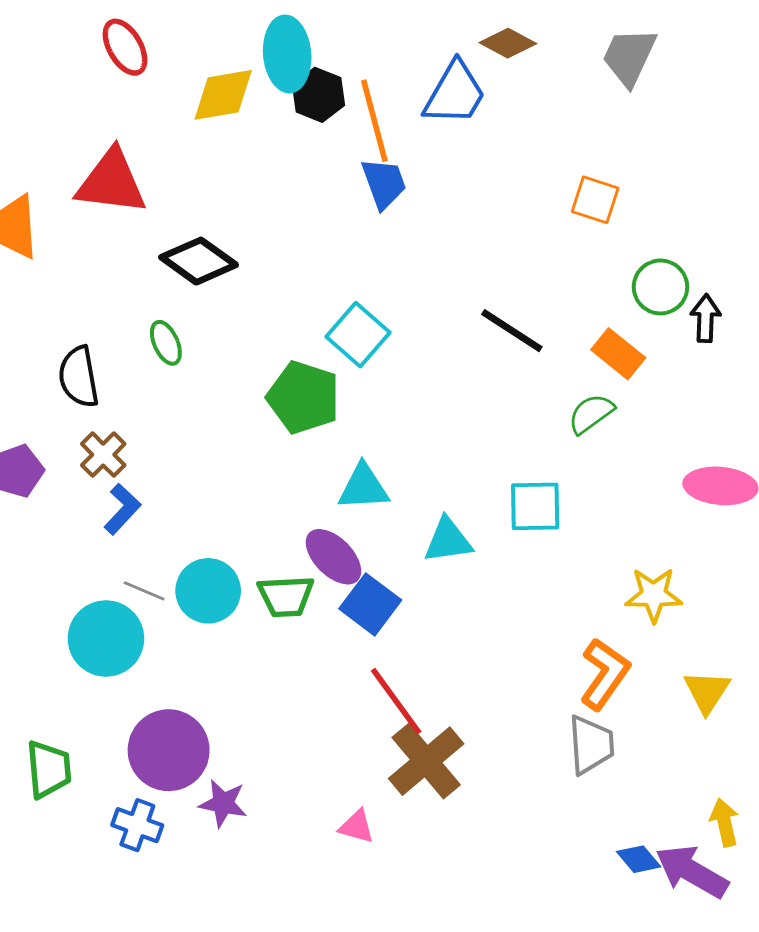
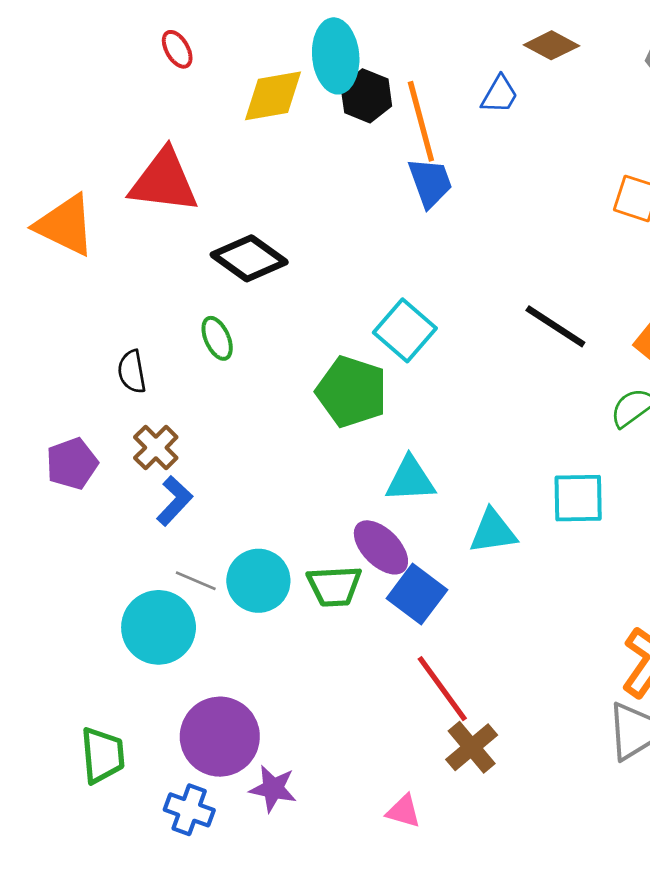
red ellipse: (125, 47) -> (177, 49), size x0.7
blue trapezoid: (455, 93) -> (500, 95), size x0.6
black semicircle: (79, 377) -> (132, 372), size x0.7
brown cross: (426, 761) -> (472, 747), size x0.7

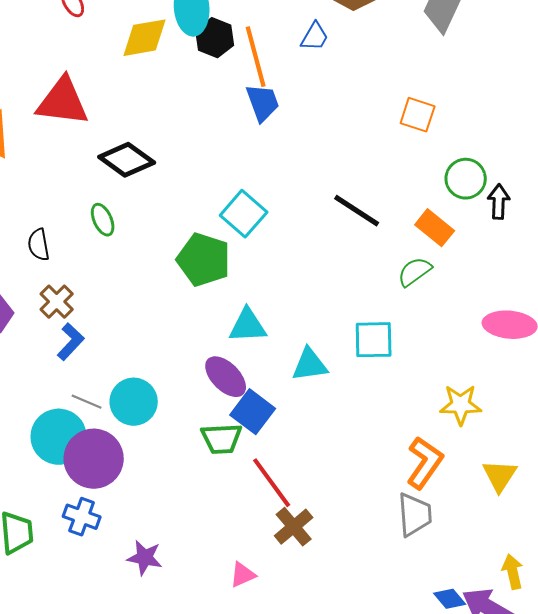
green trapezoid: (334, 586) -> (222, 439), moved
purple circle: (220, 737) -> (94, 459), moved
blue cross: (189, 810) -> (82, 517), moved
pink triangle: (404, 811) -> (243, 575), turned -40

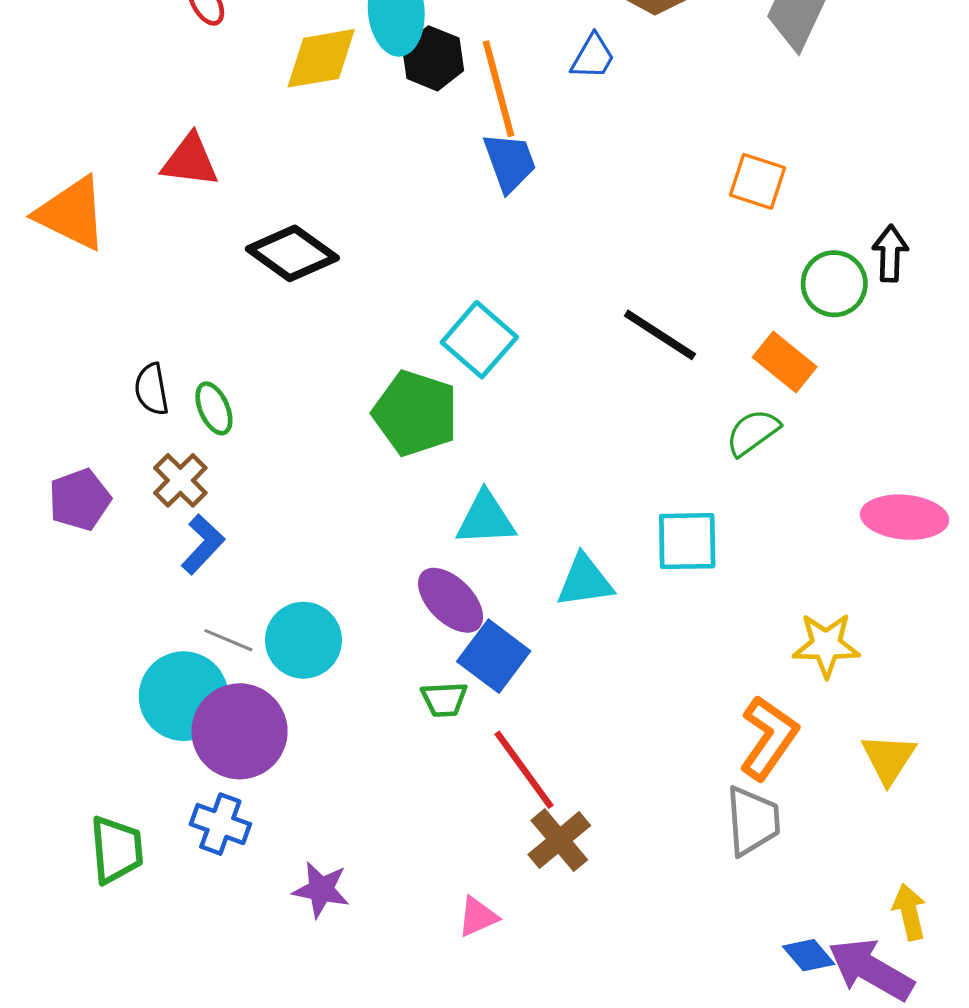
red triangle: (63, 102) -> (190, 161), size x0.7
black arrow: (499, 202) -> (890, 253), moved
green ellipse: (103, 220) -> (214, 408), moved
green trapezoid: (222, 439) -> (444, 699), size x0.7

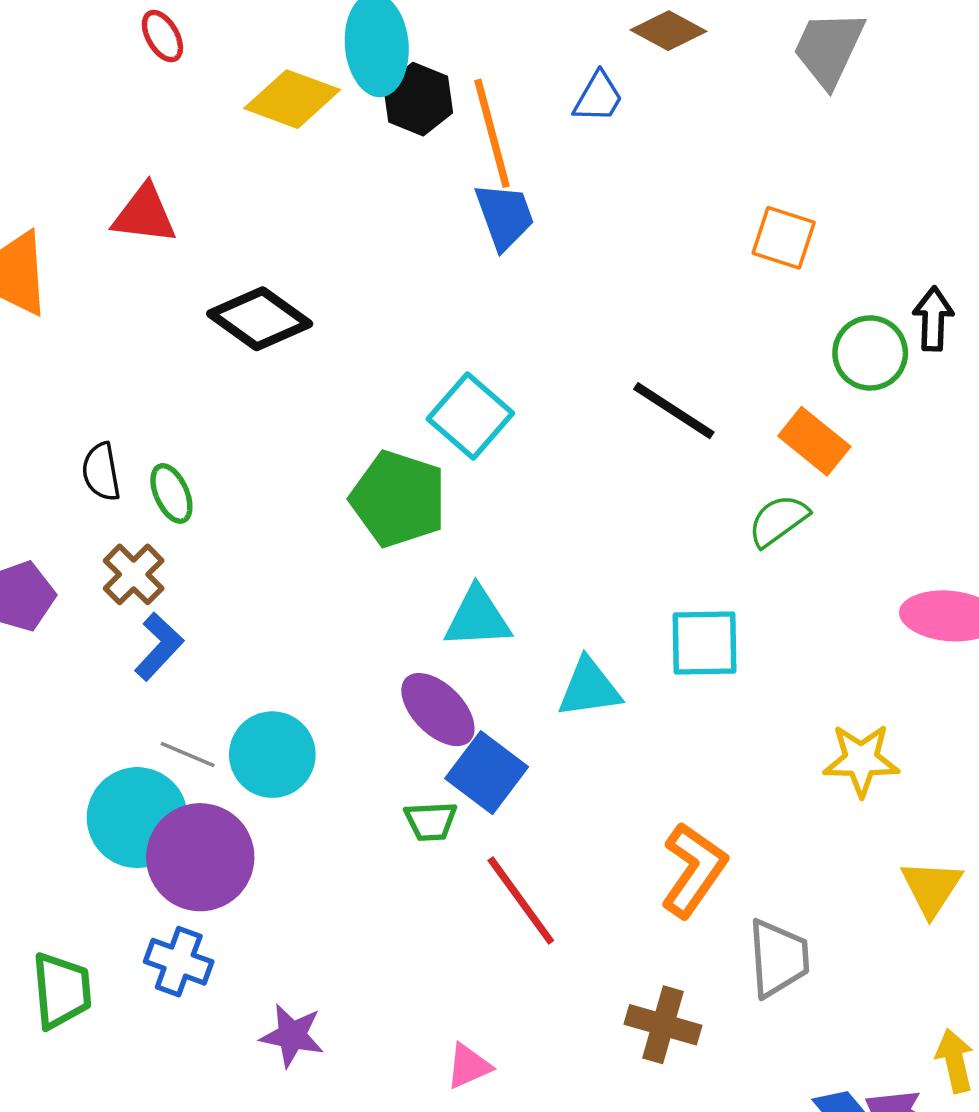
yellow diamond: (321, 58) -> (292, 99), turned 30
orange L-shape: (769, 738) -> (694, 870), moved
brown cross: (559, 840) -> (663, 1025), moved, turned -34

